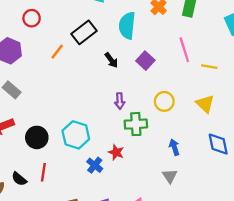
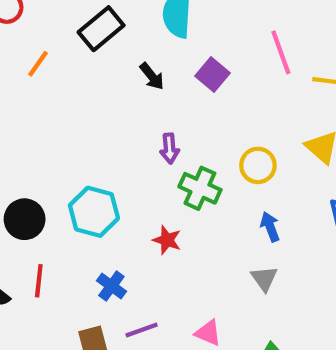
orange line: (57, 52) -> (38, 64), moved
yellow circle: (164, 101) -> (258, 165), moved
green cross: (136, 124) -> (200, 188), turned 30
blue cross: (95, 165) -> (111, 286), moved

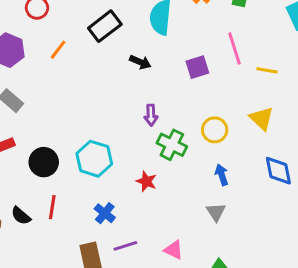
purple square: (212, 74) -> (197, 67), moved, turned 30
black arrow: (152, 76) -> (140, 62), turned -30

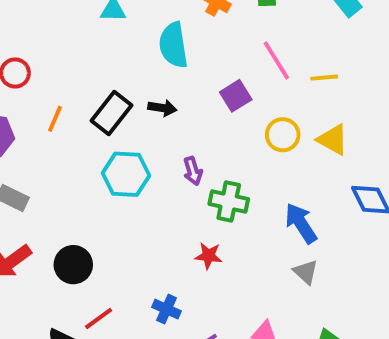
black rectangle: (105, 26) -> (112, 113), moved
yellow circle: (215, 130) -> (283, 135), moved
cyan hexagon: (94, 159) -> (126, 174), moved
blue arrow: (222, 175) -> (301, 223), size x1.5
red line: (52, 207) -> (99, 318), turned 60

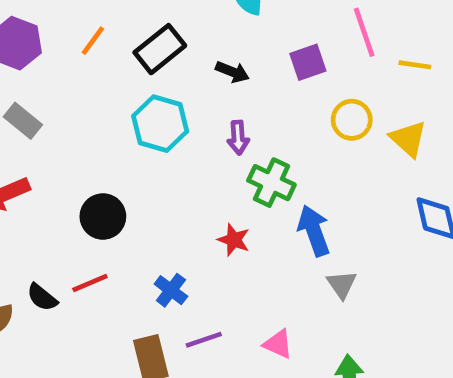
black arrow: (162, 108) -> (232, 72), moved
blue arrow: (301, 223) -> (314, 231), moved
black circle: (73, 265) -> (103, 216), moved

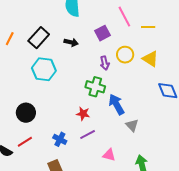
purple arrow: (238, 138) -> (105, 63), moved
purple line: (204, 340) -> (88, 134), moved

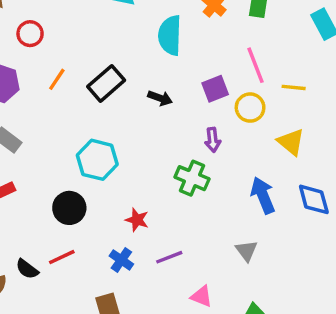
yellow circle: (125, 55) -> (250, 108), moved
cyan hexagon: (44, 69) -> (97, 160), moved
blue arrow: (117, 104) -> (263, 195), moved
red star: (83, 114) -> (137, 220), moved

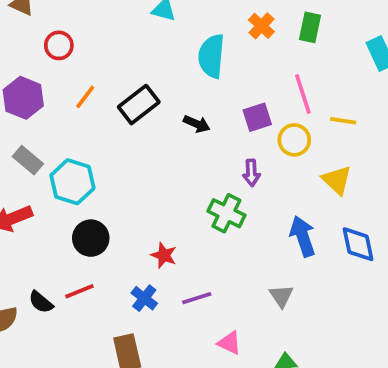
cyan hexagon: (97, 160) -> (72, 182), moved

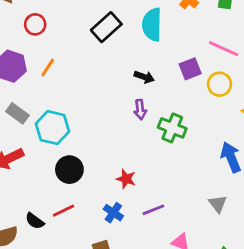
pink line: (303, 94) -> (224, 49), turned -44
orange line: (85, 97) -> (48, 68), moved
black rectangle: (139, 105) -> (106, 27), moved
purple arrow: (251, 173) -> (140, 110), moved
green cross: (226, 213) -> (172, 128), moved

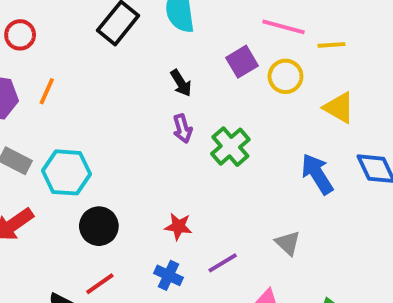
black arrow: (144, 77) -> (181, 83), turned 48
green cross: (172, 128) -> (230, 147), turned 36
gray triangle: (218, 204) -> (288, 243), moved

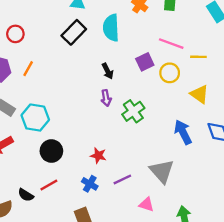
gray triangle: (288, 243) -> (162, 171), size x1.6

